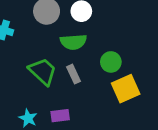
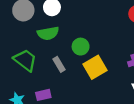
gray rectangle: (73, 74) -> (59, 64), moved

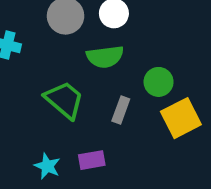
gray rectangle: (59, 64) -> (121, 110), turned 48

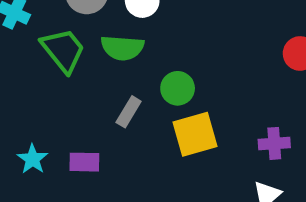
green trapezoid: (64, 100) -> (63, 50), moved

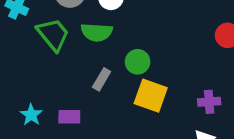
yellow square: (195, 134) -> (151, 96), turned 36

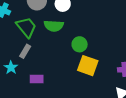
gray rectangle: (102, 79) -> (25, 51), moved
cyan star: (31, 115) -> (11, 68), moved

